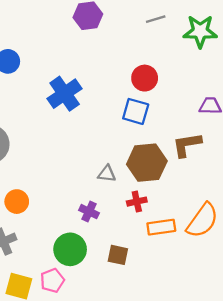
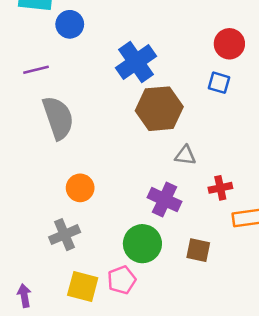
blue square: (136, 111) -> (219, 83), size x0.7
brown hexagon: (147, 163) -> (159, 109), moved
purple cross: (89, 212) -> (164, 200), size x1.4

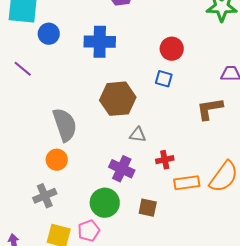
blue cross: (136, 62) -> (100, 42), moved, turned 36
purple line: (36, 70) -> (23, 69), turned 54
gray semicircle: (58, 118) -> (65, 125), moved

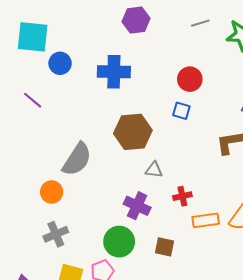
gray semicircle: (65, 125) -> (77, 159), turned 52
orange circle: (57, 160) -> (52, 192), moved

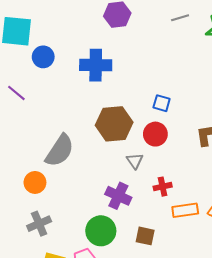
red circle: (190, 79) -> (155, 134), moved
gray triangle: (154, 170) -> (135, 161), turned 48

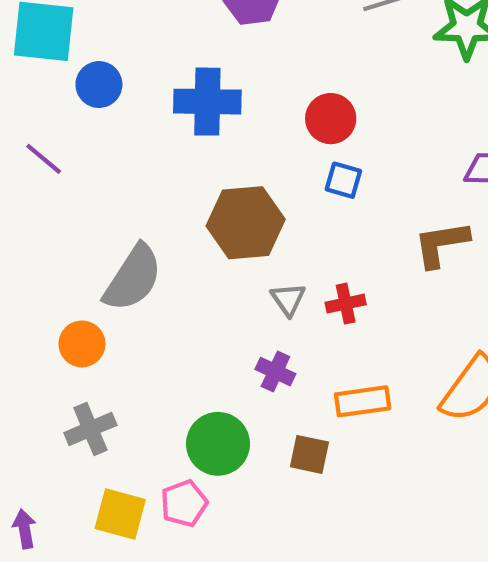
red circle: (155, 134) -> (331, 119), moved
red cross: (163, 187) -> (346, 304), moved
purple cross: (118, 196) -> (275, 372), moved, size x0.7
orange rectangle: (185, 210) -> (363, 401), moved

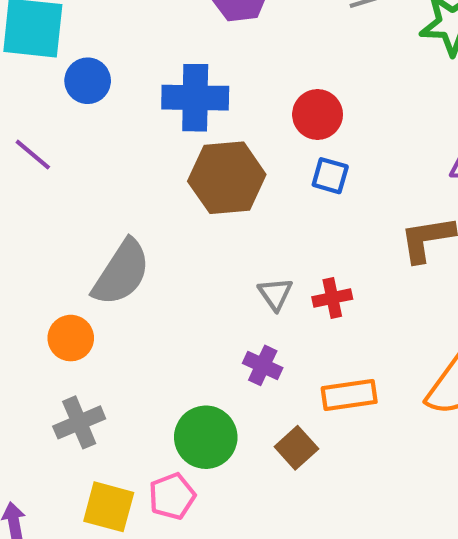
brown hexagon: (246, 223) -> (227, 178), moved
brown square: (309, 454) -> (296, 448), turned 36

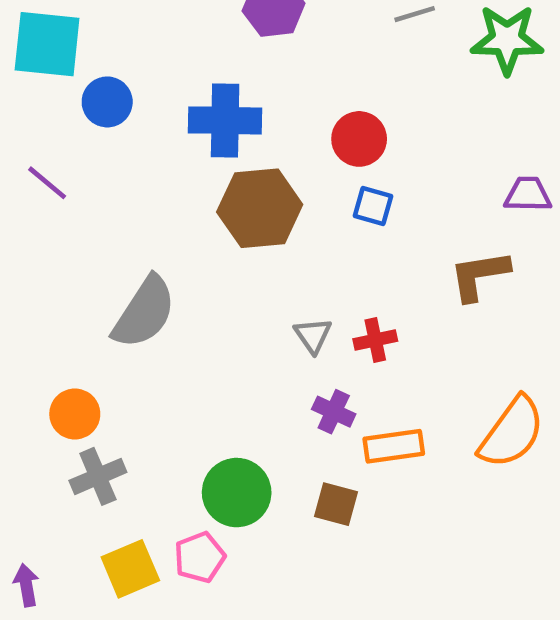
orange circle: (71, 338) -> (75, 414), moved
purple cross: (263, 365) -> (334, 412), moved
brown square: (296, 448) -> (336, 504), turned -33
yellow square: (109, 507) -> (130, 569), turned -38

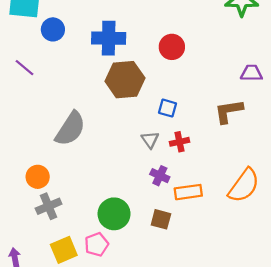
blue square: (373, 206) -> (167, 108), moved

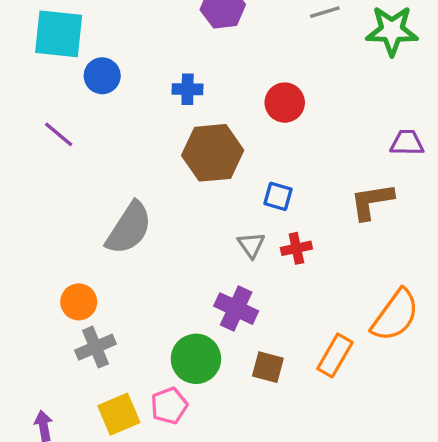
blue cross: (109, 38) -> (188, 89), size x0.6
purple cross: (160, 176) -> (236, 309), moved, size x1.4
orange rectangle: (188, 192) -> (335, 355), moved, turned -52

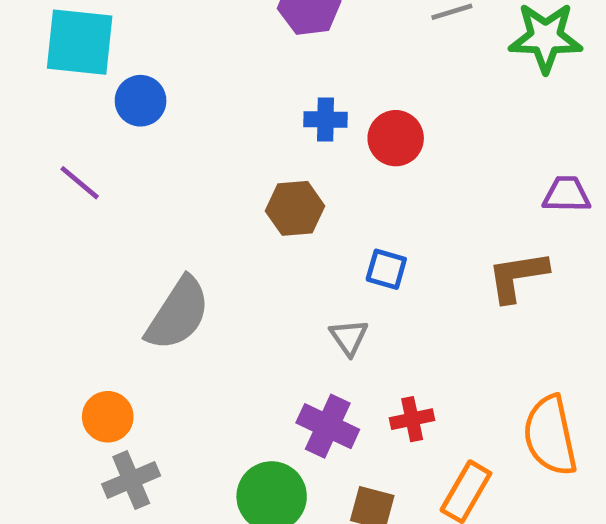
blue cross: (188, 89) -> (325, 119), moved
brown hexagon: (213, 153) -> (295, 208), size x0.7
red cross: (296, 248) -> (412, 419), moved
orange semicircle: (395, 315) -> (550, 435), turned 132

